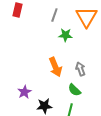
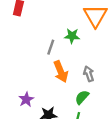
gray line: (54, 15) -> (51, 47), moved
green semicircle: (74, 90) -> (82, 97), turned 88

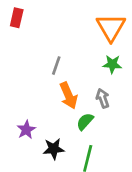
green star: (72, 36) -> (112, 64), moved
green semicircle: (82, 97) -> (85, 122), moved

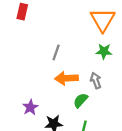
orange arrow: (69, 96) -> (67, 78), turned 110

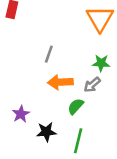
green star: (104, 51) -> (101, 63), moved
gray arrow: (96, 81) -> (92, 85), turned -112

